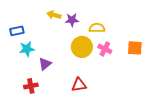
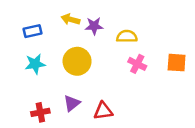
blue rectangle: (17, 31) -> (33, 31), moved
yellow circle: (82, 47) -> (77, 61), moved
purple triangle: (45, 64) -> (72, 103), moved

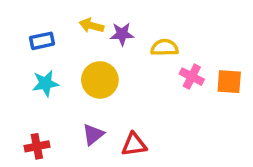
pink cross: (137, 64) -> (192, 77), moved
red cross: (40, 112) -> (37, 146), moved

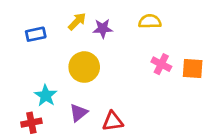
yellow arrow: (91, 26) -> (77, 21), turned 120
yellow semicircle: (165, 48) -> (150, 21), moved
cyan star: (45, 83) -> (46, 96), moved, turned -30

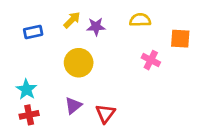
orange square: (193, 68) -> (180, 39), moved
cyan star: (46, 96) -> (26, 89), moved
red triangle: (113, 121) -> (105, 114), turned -45

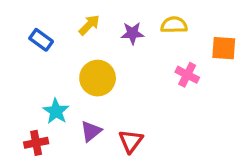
purple star: (96, 27) -> (132, 33), moved
blue rectangle: (33, 32) -> (41, 40), turned 48
cyan star: (26, 89) -> (56, 111), moved

